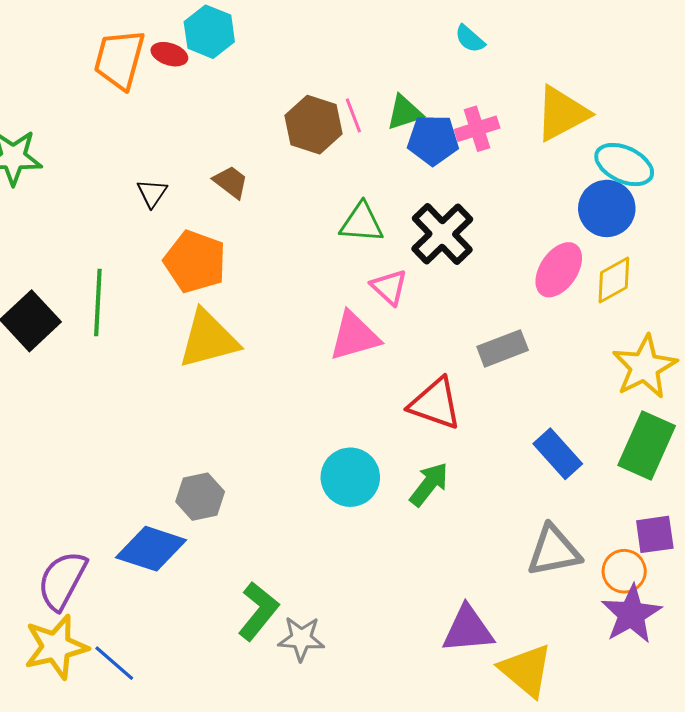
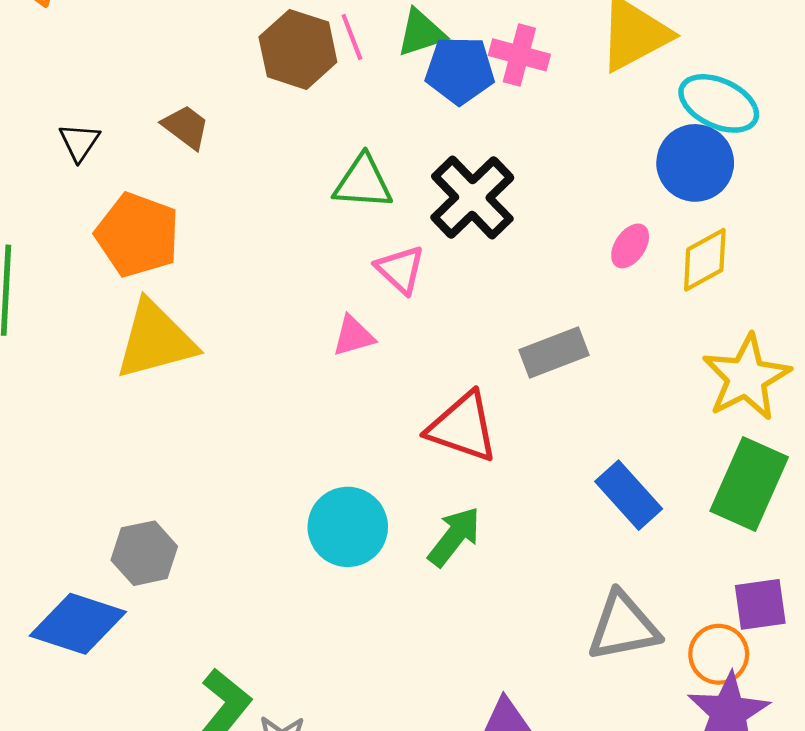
pink cross: (477, 129) -> (519, 55), turned 33
pink ellipse: (559, 270) -> (630, 246), size x0.6
pink triangle: (354, 336) -> (353, 336), size x0.6

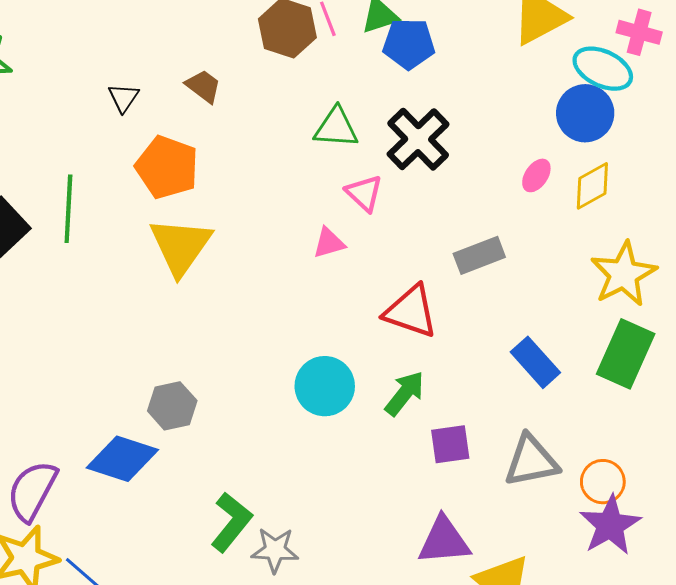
pink cross: (519, 55) -> (639, 32), moved
yellow triangle: (155, 340) -> (181, 246), turned -40
purple square: (760, 604) -> (450, 444), moved

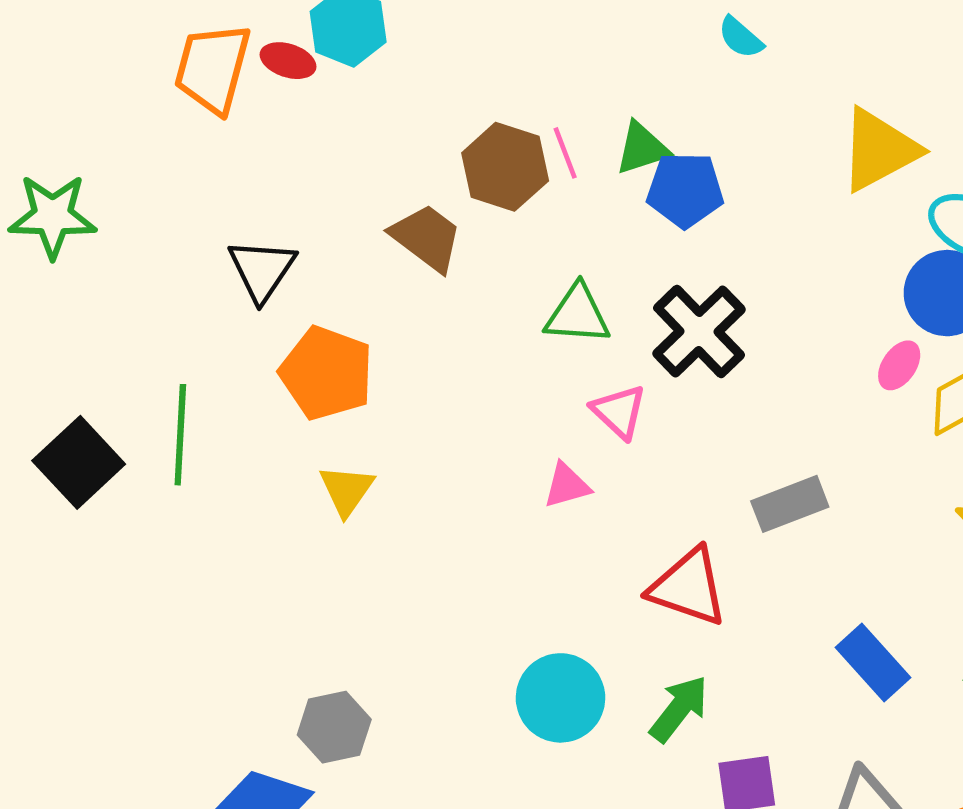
brown trapezoid: (203, 86) -> (427, 238), moved, size x1.4
black triangle: (123, 98) -> (262, 270), size x1.5
pink ellipse: (536, 175) -> (899, 365), moved
yellow triangle: (181, 246) -> (347, 490), size x0.6

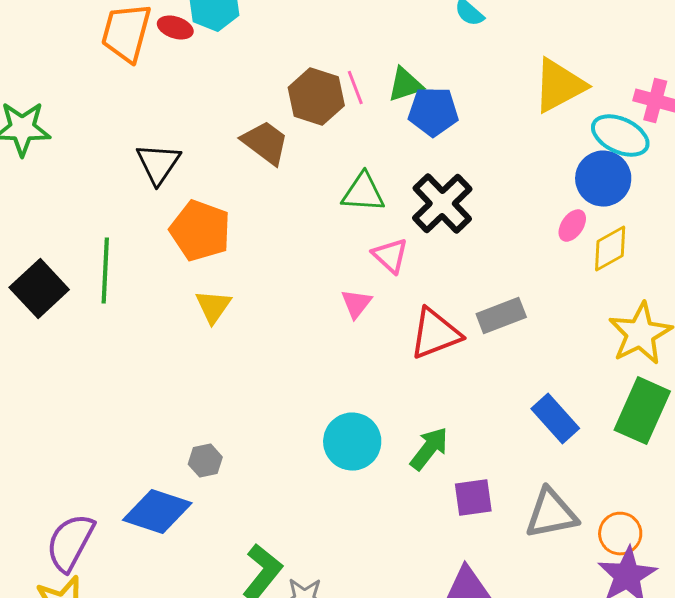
pink triangle: (567, 485) -> (356, 304), turned -36
red triangle: (688, 587) -> (435, 334), moved, turned -40
gray hexagon: (334, 727) -> (205, 461), size x0.7

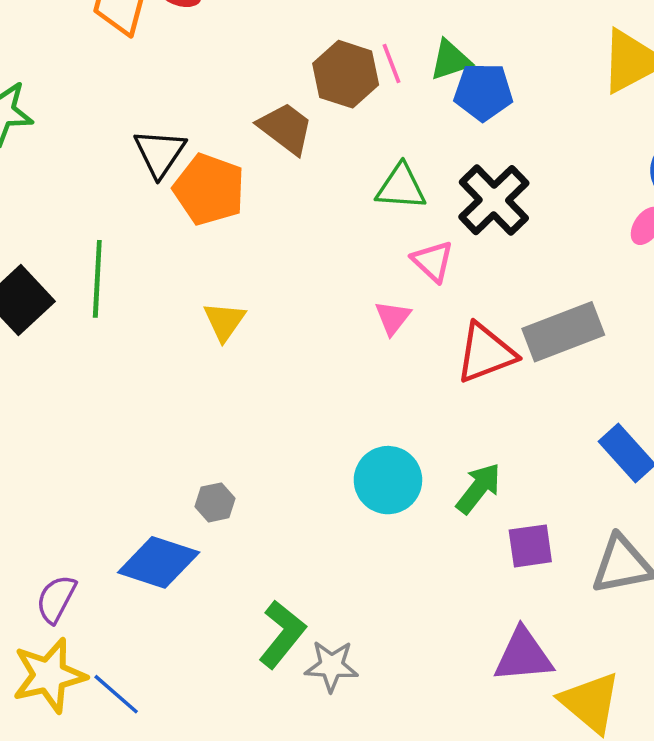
orange pentagon: (200, 231) -> (209, 189), moved
gray rectangle: (501, 316) -> (563, 332), size x1.4
purple semicircle: (70, 543) -> (56, 599), size x0.7

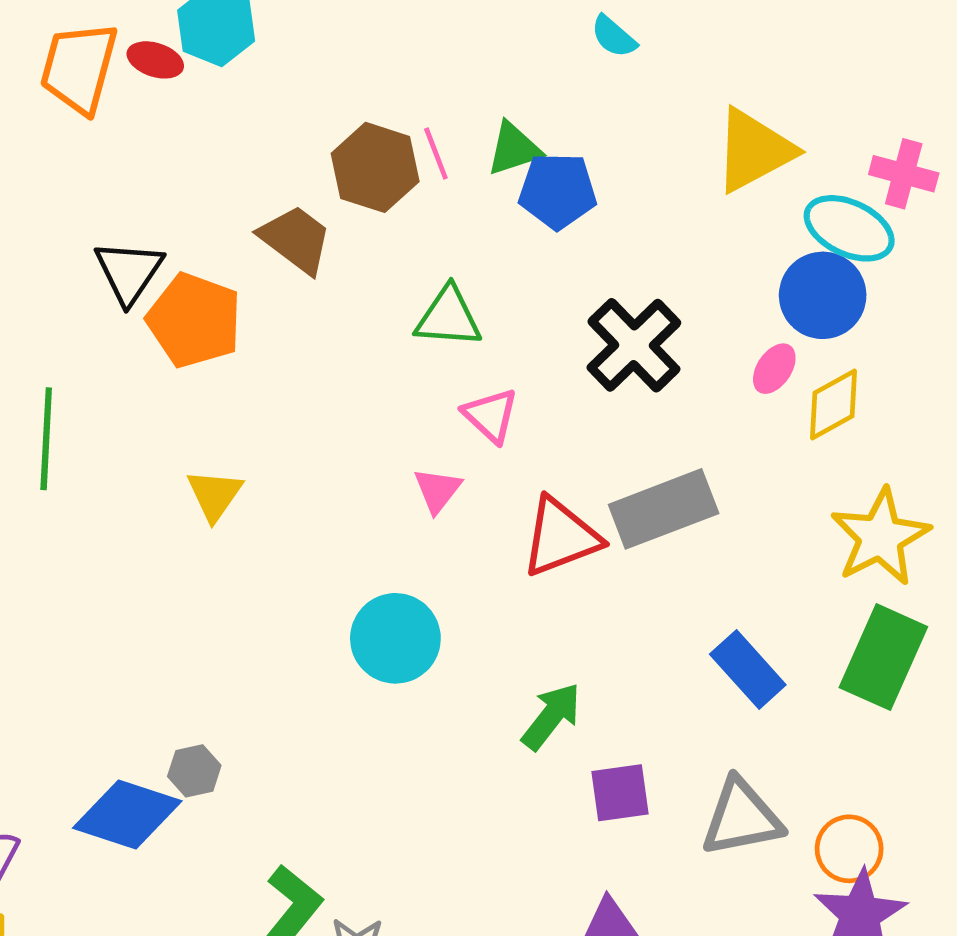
black cross: (494, 200) -> (634, 345), moved
cyan circle: (388, 480) -> (395, 638), moved
gray hexagon: (215, 502) -> (194, 771), moved

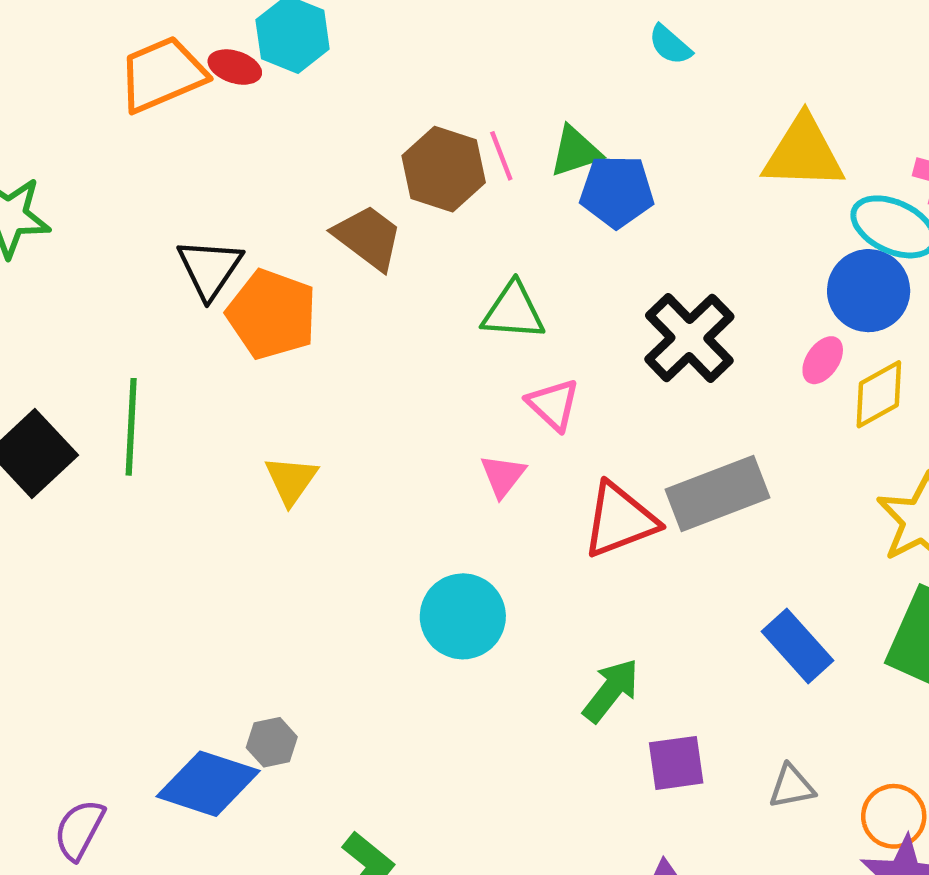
orange trapezoid: (79, 68) -> (162, 74), turned 52
yellow triangle: (754, 150) -> (803, 153), turned 30
gray triangle: (742, 818) -> (792, 787), size x0.6

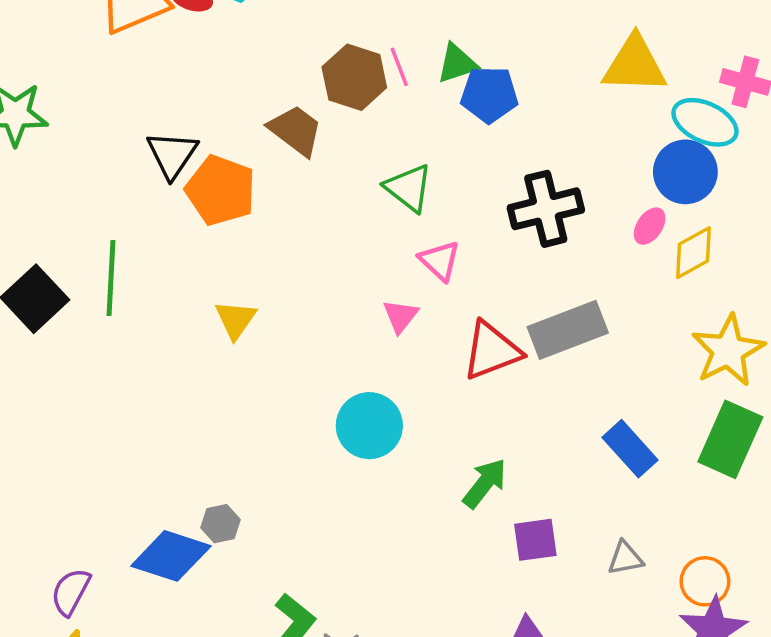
green triangle: (513, 311) -> (409, 188), turned 34
black cross: (689, 338) -> (546, 209), turned 30

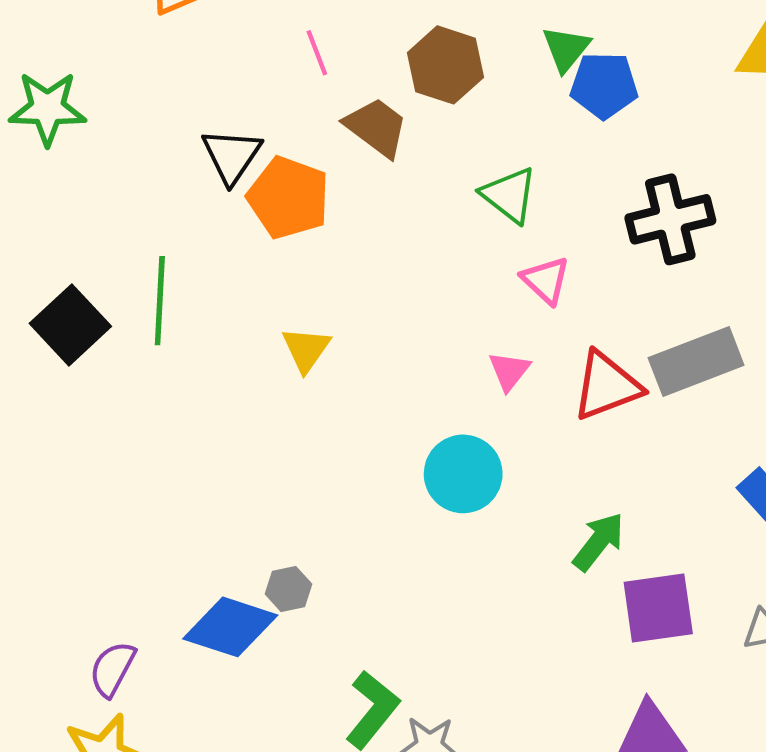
green triangle: (457, 63) -> (566, 49), turned -33
pink line: (399, 67) -> (317, 53), moved
pink triangle: (400, 316) -> (509, 371), moved
purple square: (535, 540) -> (658, 608), size x1.4

